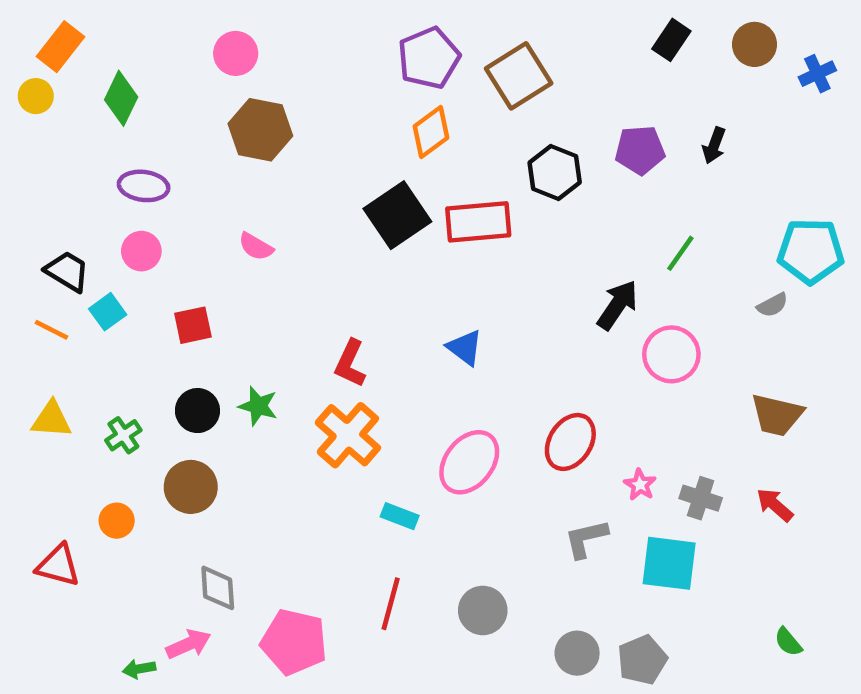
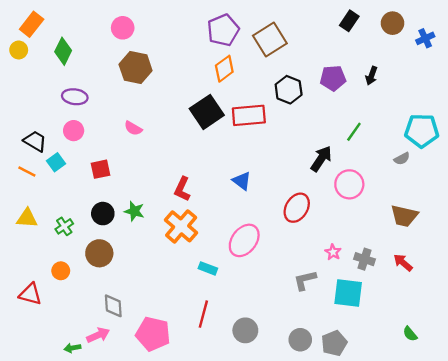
red ellipse: (570, 442) -> (297, 208), moved
gray circle: (483, 610) -> (245, 330), moved

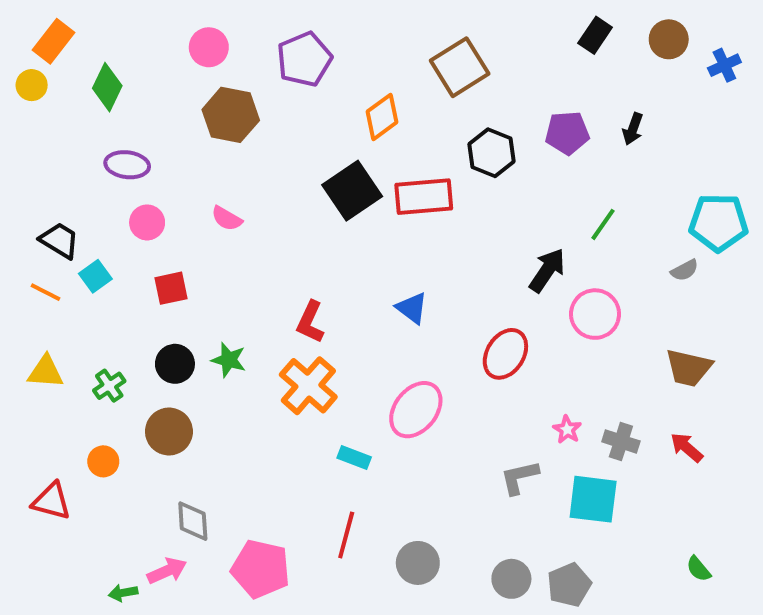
purple pentagon: (223, 30) -> (304, 59), moved
pink circle: (74, 131) -> (147, 222), moved

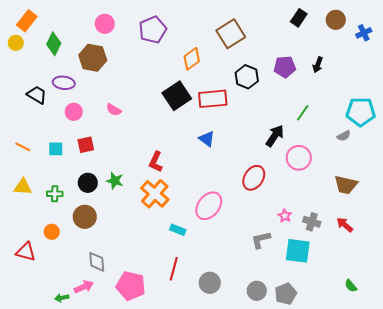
brown hexagon: (231, 115) -> (93, 58), moved
black trapezoid: (59, 240) -> (37, 95), moved
cyan square: (95, 276) -> (56, 149), moved, turned 35
blue triangle: (412, 308) -> (207, 139), moved
green cross: (109, 386) -> (55, 194), turned 35

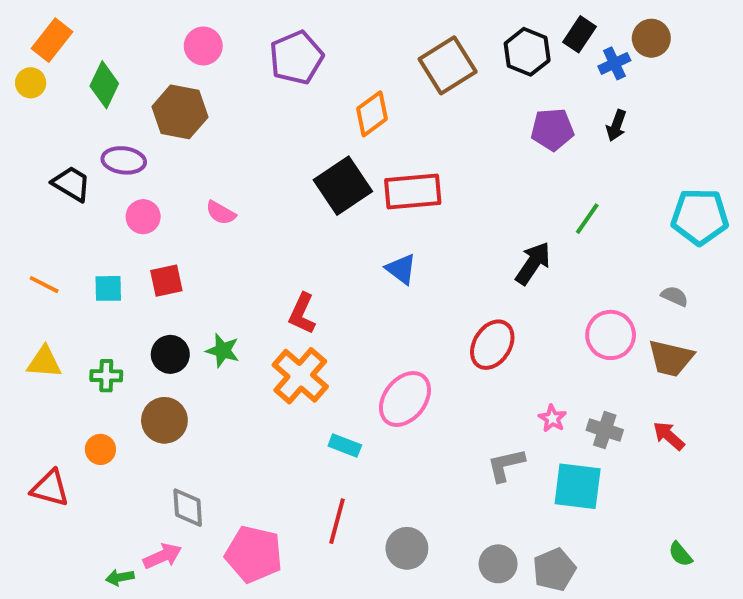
blue cross: (364, 33) -> (614, 63), moved
black hexagon: (247, 77) -> (527, 52), moved
gray semicircle: (344, 136) -> (675, 296), moved, turned -128
pink circle: (299, 158) -> (611, 335), moved

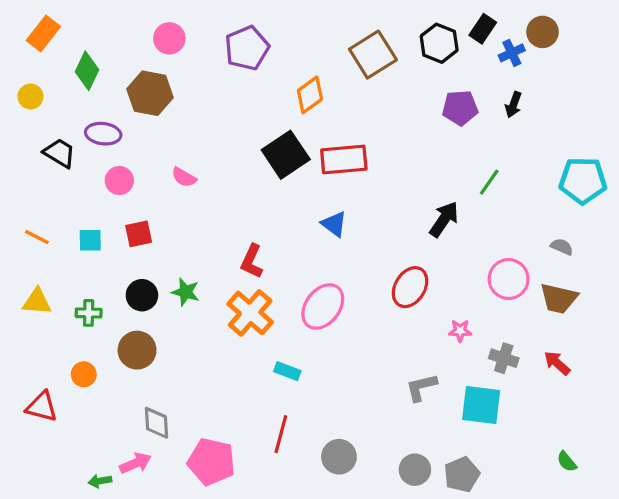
yellow circle: (31, 83) -> (30, 97), moved
pink ellipse: (405, 399) -> (323, 307), moved
pink star: (552, 418) -> (460, 331), moved, turned -30

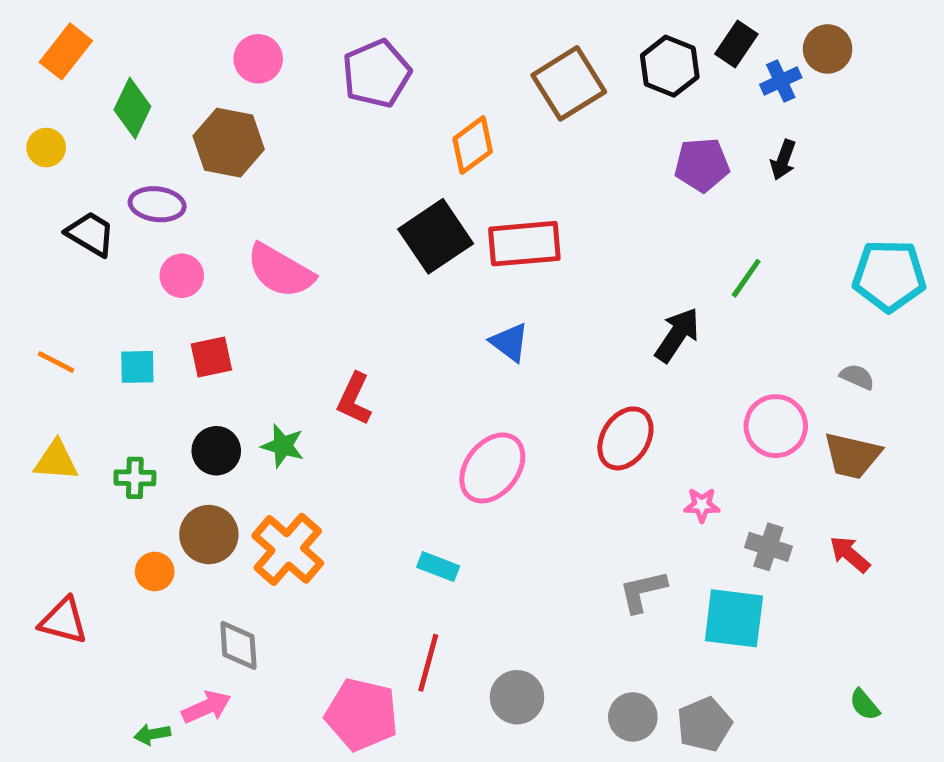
pink semicircle: (184, 177) -> (280, 271), size x1.8
red L-shape: (252, 261) -> (354, 399), moved
orange cross: (250, 313) -> (288, 549), moved
orange circle: (84, 374) -> (155, 572), moved
pink pentagon: (211, 462) -> (362, 714), moved

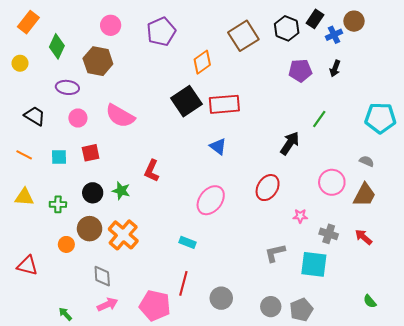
black trapezoid: (91, 234) -> (35, 116), moved
brown trapezoid: (852, 456) -> (365, 195), turned -75
pink arrow: (206, 707) -> (107, 304), moved
green arrow: (152, 734) -> (65, 314), turned 56

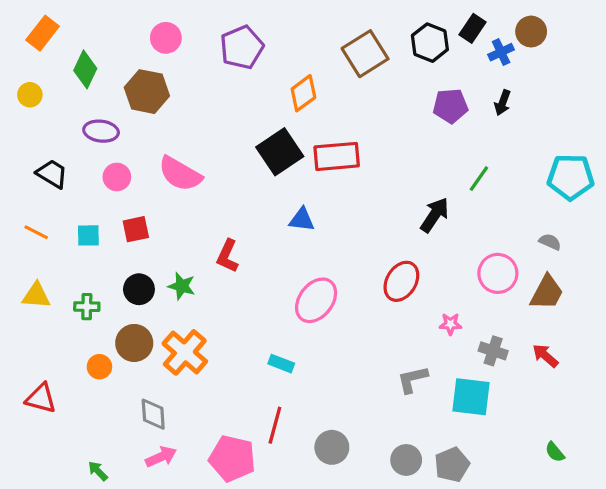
blue triangle: (218, 146) -> (302, 220), moved, turned -30

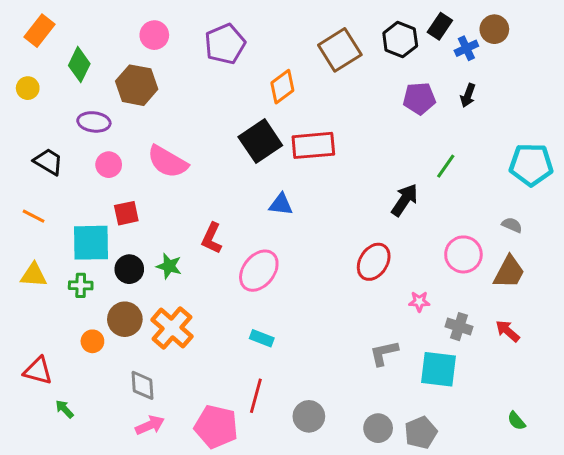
cyan square: (88, 235) -> (91, 243), moved, size x1.8
pink ellipse: (316, 300) -> (259, 271), moved
green arrow: (98, 471) -> (64, 409), moved

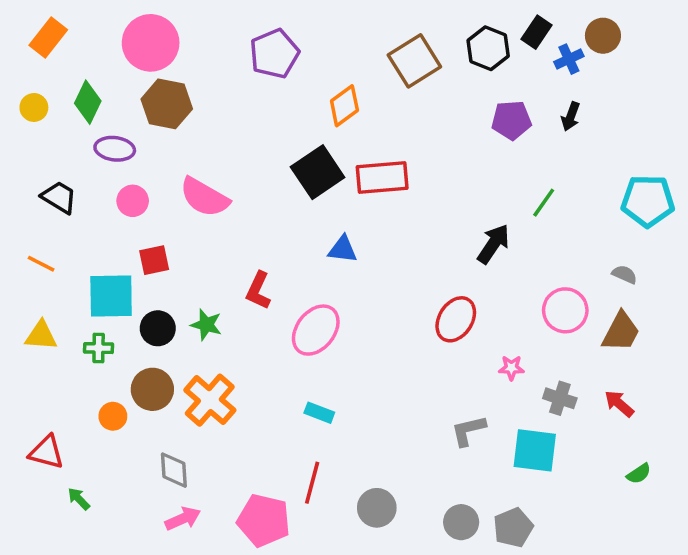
pink circle: (154, 35) -> (151, 43), moved, size x1.6
green diamond: (79, 65) -> (88, 102), moved
green semicircle: (516, 421) -> (639, 474), moved, turned -84

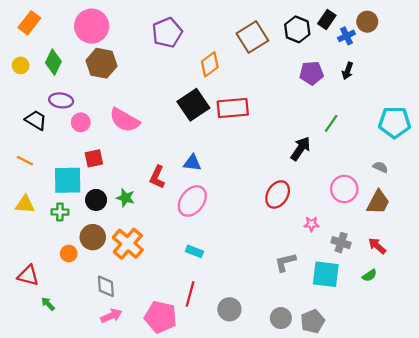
purple ellipse: (115, 149) -> (61, 100), moved
blue triangle: (343, 249) -> (192, 163), moved
green semicircle: (639, 474) -> (369, 275), moved

